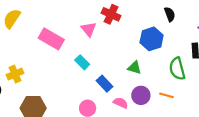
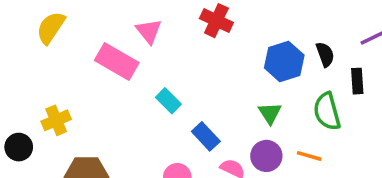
black semicircle: (170, 14) -> (325, 54), moved
pink triangle: (89, 29) -> (149, 31), moved
green triangle: (134, 68) -> (270, 113), moved, turned 40

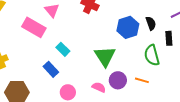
green triangle: (270, 113) -> (105, 56), moved, size x1.6
blue rectangle: (206, 136) -> (51, 69), moved

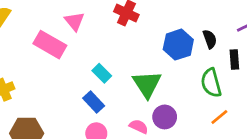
cyan rectangle: (63, 49) -> (102, 73), moved
blue rectangle: (51, 69) -> (94, 102), moved
orange line: (142, 80) -> (219, 117), moved, turned -56

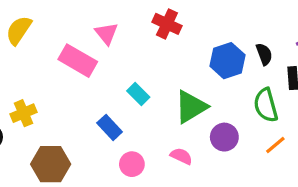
green triangle: (147, 84) -> (191, 107), turned 32
blue rectangle: (94, 102) -> (110, 127), moved
purple circle: (165, 117) -> (224, 137), moved

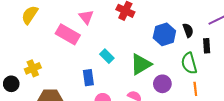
blue rectangle: (110, 127) -> (88, 78), turned 35
orange line: (275, 145) -> (195, 89), turned -56

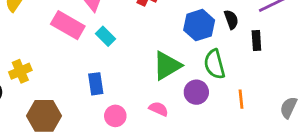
cyan rectangle: (107, 56) -> (106, 36), moved
green semicircle: (189, 63) -> (214, 64), moved

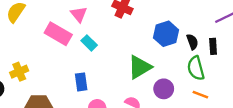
black semicircle: (231, 20) -> (192, 42), moved
green semicircle: (214, 64) -> (196, 68), moved
orange line: (241, 99) -> (200, 95), turned -63

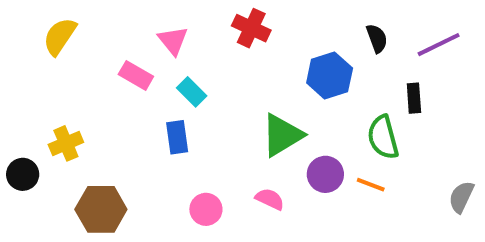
pink rectangle: (58, 34) -> (136, 75), size x0.7
black semicircle: (192, 42) -> (377, 38), moved
blue rectangle: (81, 82) -> (177, 137), moved
orange line: (200, 95) -> (371, 185), moved

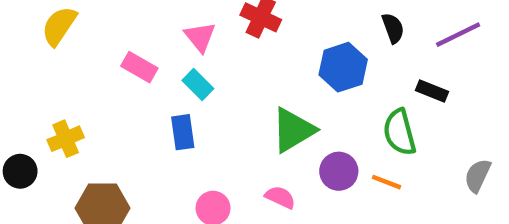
pink triangle: (173, 40) -> (200, 37), moved
black rectangle: (414, 98) -> (432, 91), turned -64
gray semicircle: (461, 197) -> (478, 176), moved

